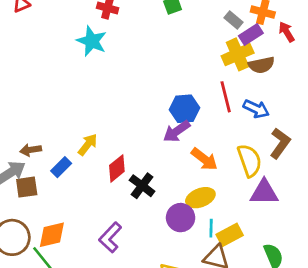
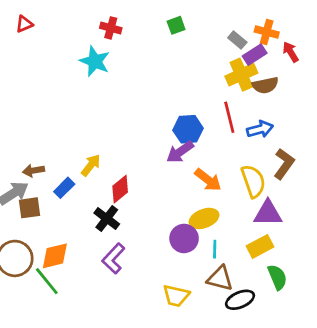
blue arrow: (256, 109) -> (260, 129), turned -40
black cross: (142, 186) -> (107, 218), moved
yellow rectangle: (230, 235) -> (260, 246), moved

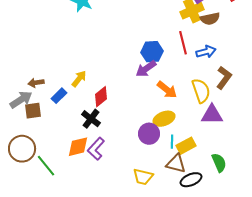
yellow rectangle: (260, 246) -> (186, 146), moved
orange diamond: (55, 256) -> (78, 147), moved

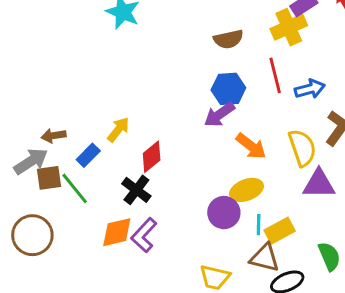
brown semicircle: (210, 19) -> (228, 39), moved
green line: (46, 166) -> (75, 188), moved

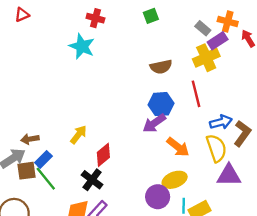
blue arrow: (310, 89) -> (221, 122), moved
blue rectangle: (88, 155) -> (43, 159), moved

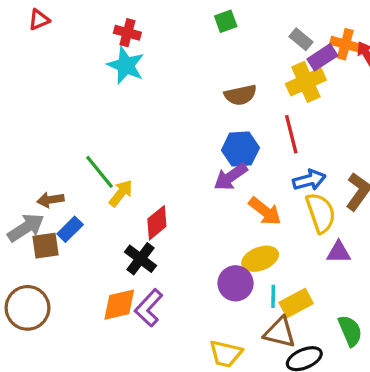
red cross: (95, 18) -> (127, 33), moved
orange cross: (228, 22) -> (345, 44), moved
blue arrow: (221, 122) -> (309, 180), moved
purple triangle: (229, 175) -> (339, 252), size x0.7
green line: (46, 179) -> (100, 172), moved

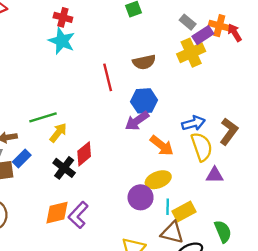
red line: (291, 134) -> (108, 77), moved
green line: (100, 172) -> (43, 117), turned -68
black cross: (141, 259) -> (64, 168), moved

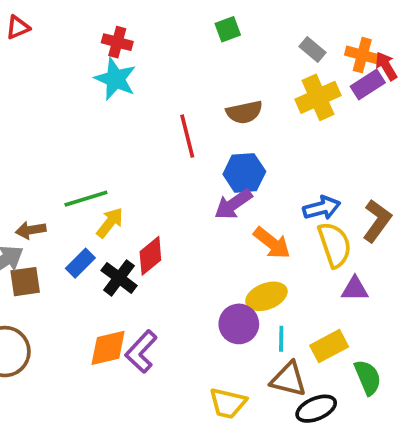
purple rectangle: (203, 35) -> (368, 84), moved
blue rectangle: (22, 159) -> (80, 263), moved
yellow rectangle: (184, 211) -> (329, 346), moved

